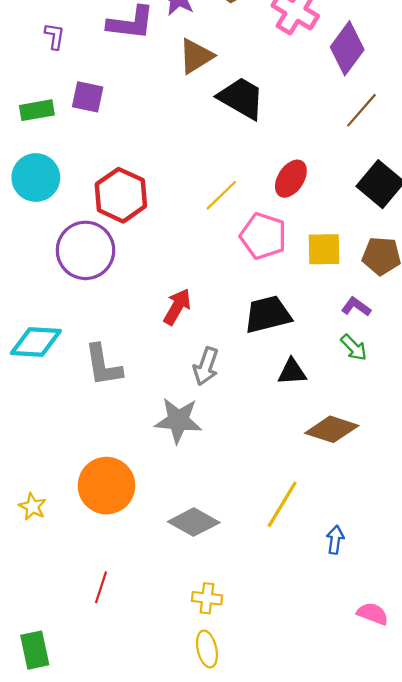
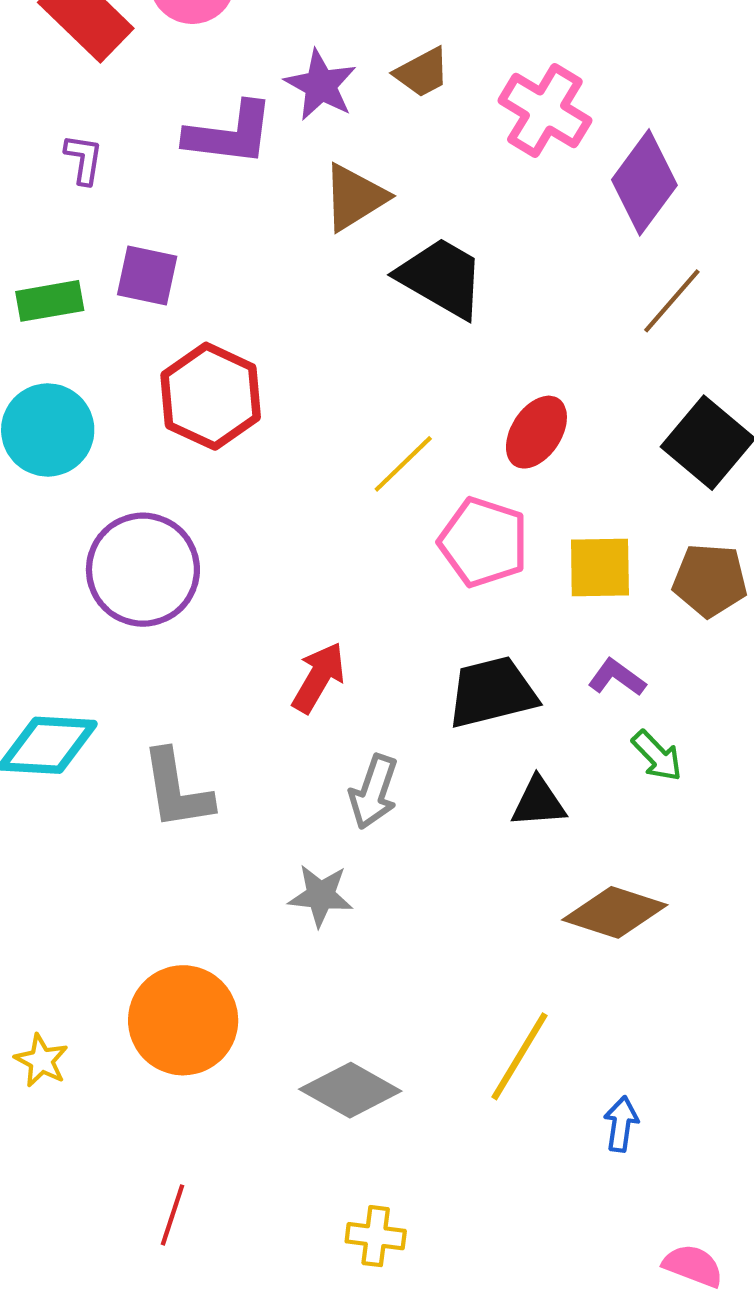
red hexagon: (121, 195) -> (211, 396), moved
purple L-shape: (356, 307) -> (617, 678), moved
gray star: (178, 420) -> (321, 895), size x0.7

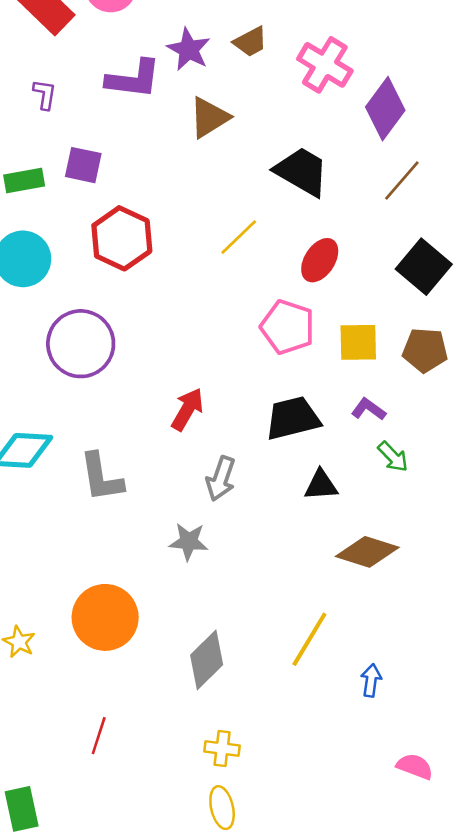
black trapezoid: (441, 278) -> (302, 172), moved
yellow line: (403, 464) -> (239, 237), moved
gray diamond: (350, 1090) -> (207, 660), turned -74

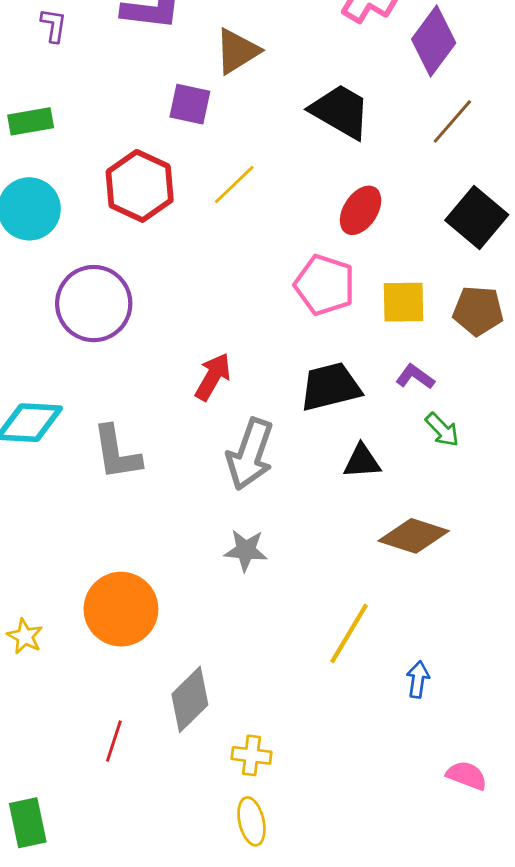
purple square: (83, 165) -> (190, 104), moved
yellow line: (239, 237) -> (234, 185), moved
gray arrow: (221, 479) -> (250, 454), size x1.4
gray star: (189, 542) -> (246, 550), moved
gray diamond: (207, 660) -> (190, 699), moved

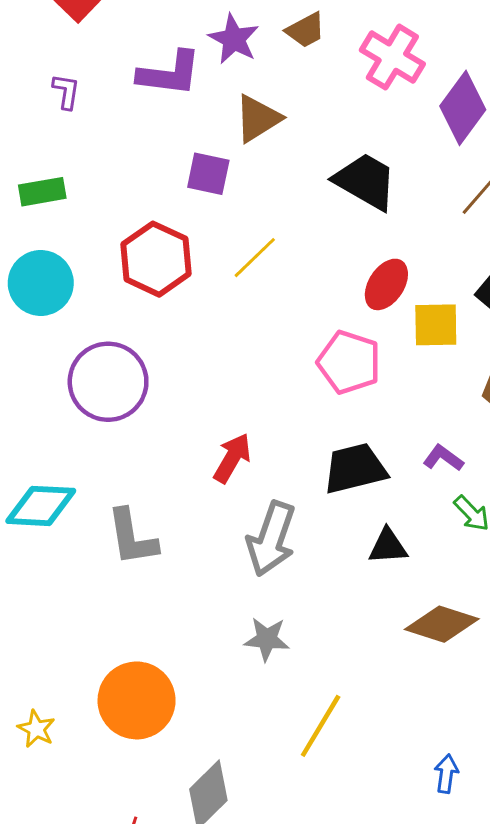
yellow square: (404, 302) -> (436, 325), moved
yellow line: (349, 633) -> (321, 726), moved

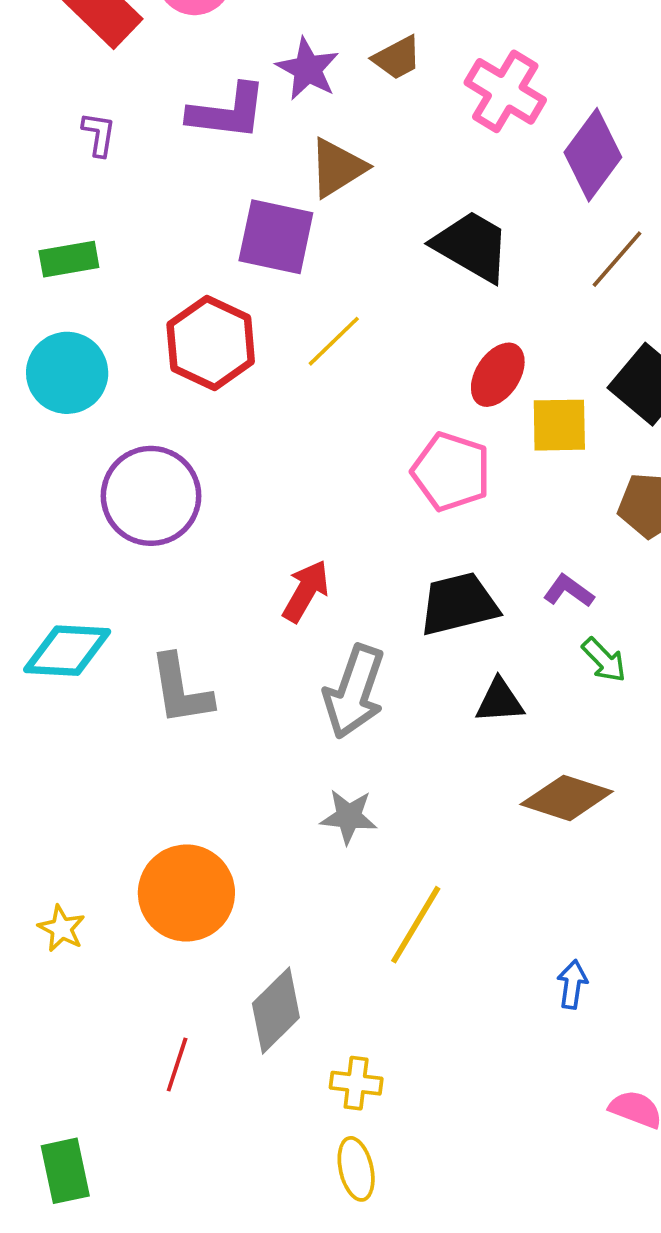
purple square: (208, 174) -> (276, 237), size x1.4

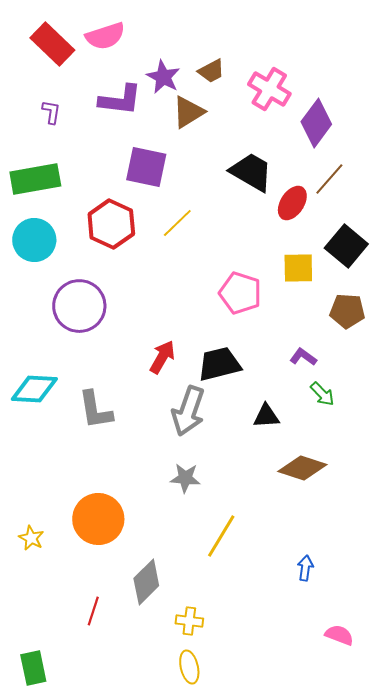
brown triangle: (337, 168) -> (188, 112), moved
green rectangle: (69, 259) -> (35, 179), size x1.6
red ellipse: (498, 375) -> (292, 203), moved
black trapezoid: (459, 604) -> (219, 364), moved

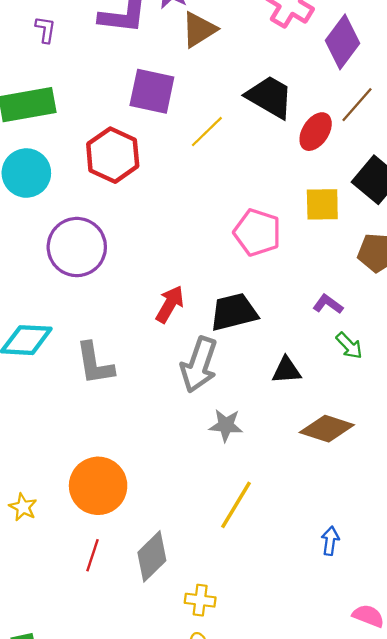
yellow line: (177, 223) -> (207, 132), moved
gray star: (185, 478) -> (226, 425), moved
red line: (93, 611) -> (92, 555), moved

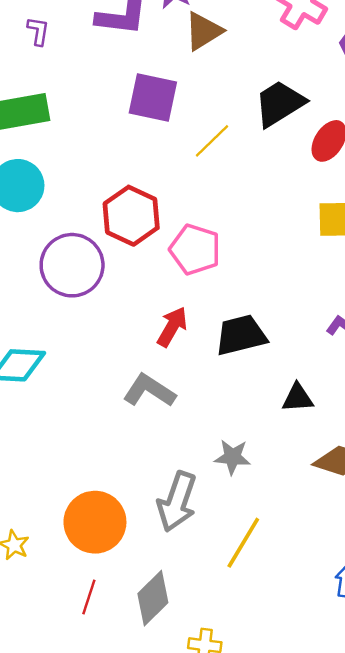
black trapezoid: (270, 97) -> (280, 104), turned -62
red hexagon: (113, 155) -> (131, 216), moved
pink pentagon: (257, 232) -> (195, 249), moved
gray L-shape: (95, 364) -> (149, 391), moved, turned 132
gray arrow: (199, 365) -> (177, 502), moved

